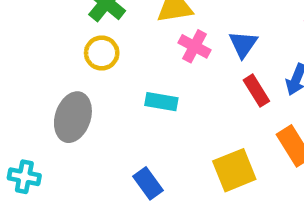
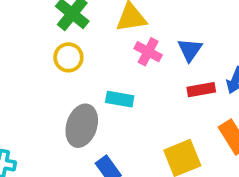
red rectangle: (256, 91) -> (201, 90), turned -68
gray ellipse: (73, 117) -> (82, 126), moved

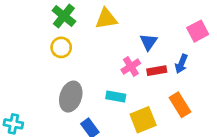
pink cross: (148, 52) -> (131, 67), moved, turned 30
cyan rectangle: (120, 99) -> (116, 97), moved

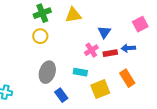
green cross: (64, 16) -> (42, 13), turned 30
blue arrow: (181, 64) -> (128, 48), turned 64

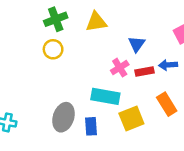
gray ellipse: (47, 72) -> (64, 117), moved
cyan rectangle: (80, 72) -> (105, 96), size x1.5
blue rectangle: (61, 95) -> (91, 126), moved, turned 32

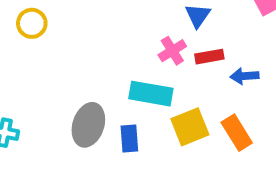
yellow circle: (53, 49) -> (32, 23), moved
blue arrow: (168, 65) -> (245, 76), moved
orange rectangle: (167, 104) -> (237, 133), moved

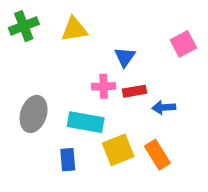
pink cross: (172, 51) -> (104, 86), turned 30
gray ellipse: (88, 125) -> (34, 114), moved

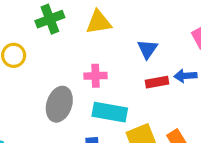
pink cross: (104, 86) -> (96, 76), moved
blue arrow: (164, 107) -> (185, 76), moved

